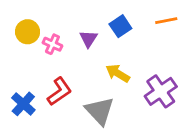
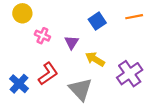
yellow circle: (28, 32) -> (22, 13), moved
purple triangle: (89, 39) -> (72, 42), moved

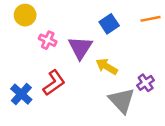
purple triangle: (72, 42) -> (80, 48), size x1.5
purple cross: (130, 74) -> (146, 83), size x0.6
gray triangle: (80, 89) -> (122, 100), moved

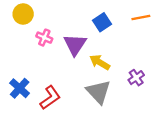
red L-shape: (54, 83) -> (50, 98), moved
gray triangle: (122, 100) -> (98, 92), moved

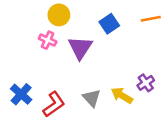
yellow circle: (23, 14) -> (59, 15), moved
yellow arrow: (100, 62) -> (122, 95), moved
gray triangle: (98, 92) -> (92, 98), moved, size x0.7

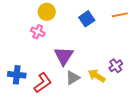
purple triangle: (80, 48) -> (64, 56), moved
blue cross: (21, 94) -> (17, 75), turned -36
gray triangle: (92, 98) -> (73, 78), turned 42

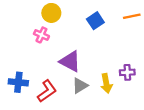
purple triangle: (64, 56) -> (70, 61), turned -35
purple cross: (116, 66) -> (127, 72), turned 32
yellow arrow: (97, 76) -> (106, 83), turned -132

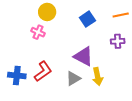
purple triangle: (70, 61) -> (83, 56), moved
purple cross: (127, 72) -> (118, 41), moved
red L-shape: (47, 91) -> (43, 71), moved

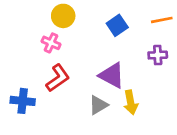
red L-shape: (43, 71) -> (58, 78), moved

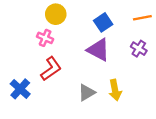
purple cross: (158, 55) -> (139, 49), turned 35
purple triangle: (112, 75) -> (98, 50), moved
blue cross: (23, 101) -> (20, 89), turned 36

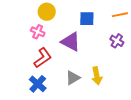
blue square: (103, 22) -> (87, 19), turned 35
purple triangle: (98, 50) -> (71, 42), moved
blue cross: (20, 89) -> (38, 84), moved

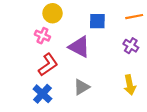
yellow arrow: (97, 76) -> (130, 85), moved

